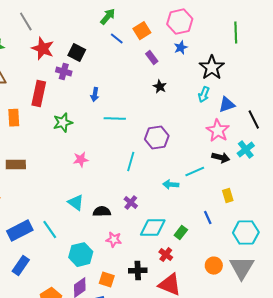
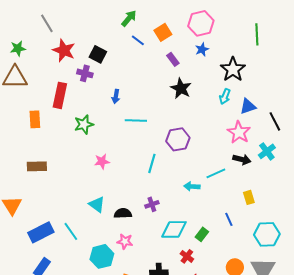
black star: (160, 87) -> (181, 88), size x1.5
purple cross: (131, 203) -> (152, 204), turned 32
pink star: (114, 240) -> (125, 241), moved

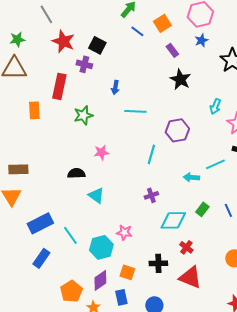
cyan arrow: (225, 96) -> (215, 106), moved
brown rectangle: (37, 166) -> (18, 169), moved
black semicircle: (123, 213) -> (76, 173), moved
cyan line: (71, 231) -> (70, 235), moved
green rectangle: (202, 234) -> (202, 209), moved

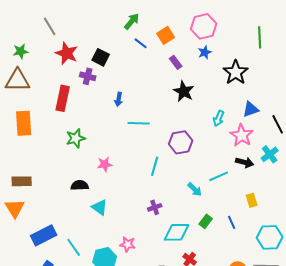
orange rectangle: (34, 110) -> (24, 123), moved, size x1.4
green star: (83, 115) -> (76, 138), moved
cyan arrow: (191, 177) -> (195, 189), turned -140

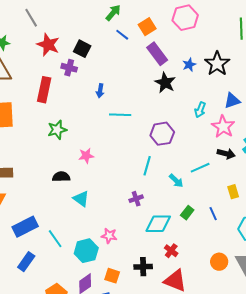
blue star: (205, 52) -> (189, 65), moved
purple rectangle: (176, 62) -> (157, 54), size x1.6
cyan line: (155, 166) -> (147, 166), moved

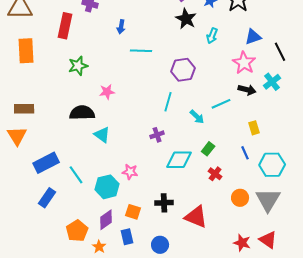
cyan arrow: (200, 110) -> (212, 36), moved
black semicircle: (61, 177) -> (82, 113), size x1.4
blue line: (213, 214) -> (245, 153), moved
red cross: (171, 251) -> (215, 174), moved

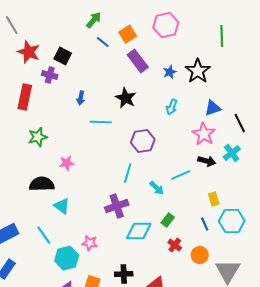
black star: (186, 19) -> (126, 98), moved
purple cross: (157, 135) -> (117, 206), size x1.6
cyan hexagon: (272, 165) -> (232, 221), moved
cyan line: (76, 175) -> (44, 235), moved
orange circle: (240, 198) -> (200, 255), moved

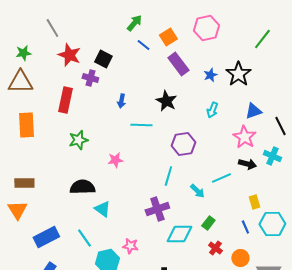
green line: (222, 36) -> (262, 39), turned 40
cyan cross: (232, 153) -> (272, 156), turned -30
pink star: (67, 163) -> (115, 160), moved

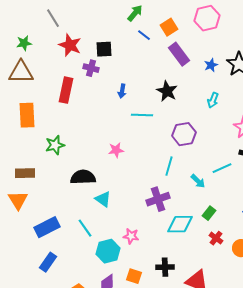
black square: (103, 59) -> (104, 49), turned -30
green star: (78, 140) -> (55, 145), moved

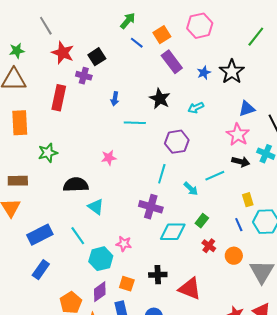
black square: (104, 49) -> (97, 57), turned -30
cyan arrow: (213, 100) -> (196, 108), moved, turned 42
purple cross: (158, 199) -> (151, 207), turned 35

